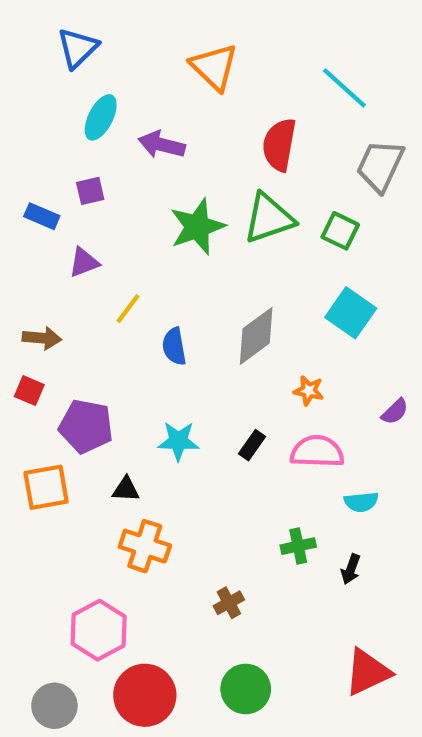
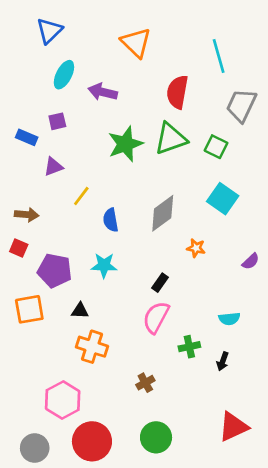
cyan line: (344, 88) -> (219, 56), turned 32
cyan star: (178, 441) -> (104, 265), moved
pink semicircle: (317, 452) -> (156, 317), moved, turned -64

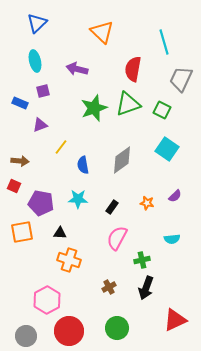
cyan ellipse: (64, 75) -> (35, 61), moved, turned -40
orange star: (196, 248) -> (147, 203), moved
purple semicircle: (251, 261) -> (175, 196), moved
black rectangle: (160, 283) -> (112, 207), moved
black arrow: (223, 361) -> (146, 288), moved, size x1.6

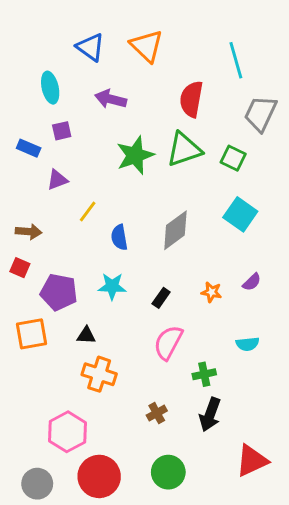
blue triangle: (37, 23) -> (90, 47), moved, turned -40

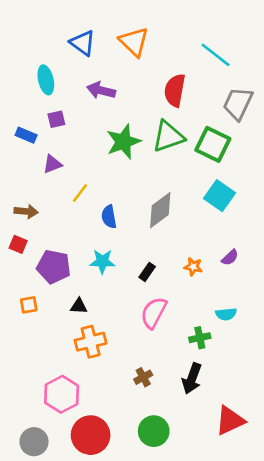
cyan line: (236, 60) -> (216, 55), turned -36
green square: (233, 158) -> (213, 144), size x1.5
orange square: (31, 334) -> (29, 305), size x0.6
orange cross: (99, 374) -> (91, 342), turned -32
green cross: (204, 374) -> (200, 338), moved

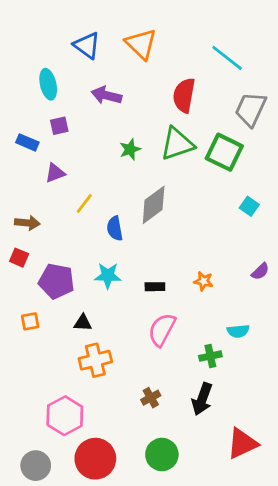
green star: (123, 142) -> (130, 149), size x0.6
cyan square: (219, 196) -> (249, 206), moved, size x0.6
gray diamond: (160, 210) -> (154, 205), moved
purple semicircle: (230, 257) -> (260, 271), moved
black rectangle: (147, 272) -> (155, 287), turned 54

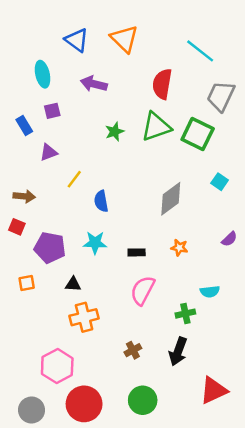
blue rectangle: (27, 142) -> (24, 125), turned 36
gray diamond: (154, 205) -> (171, 199), moved

